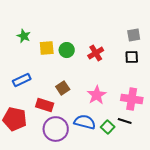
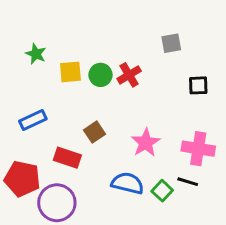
gray square: (134, 35) -> (171, 43), moved
red cross: (96, 53) -> (129, 75), moved
purple circle: (56, 129) -> (57, 203), moved

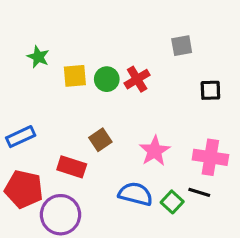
blue rectangle: (33, 120) -> (21, 137), moved

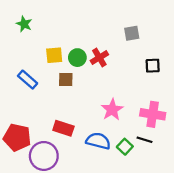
green star: (38, 57) -> (24, 24), moved
blue rectangle: (21, 137) -> (28, 80), moved, turned 66
brown square: (100, 140) -> (66, 80), moved, turned 35
red rectangle: (72, 167) -> (63, 128), moved

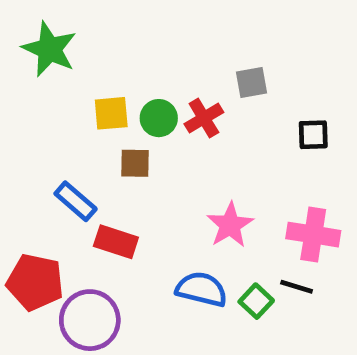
green star: (24, 24) -> (49, 49), size x1.6
gray square: (132, 33) -> (251, 82), moved
blue rectangle: (28, 80) -> (76, 201), moved
red rectangle: (63, 128) -> (116, 242), moved

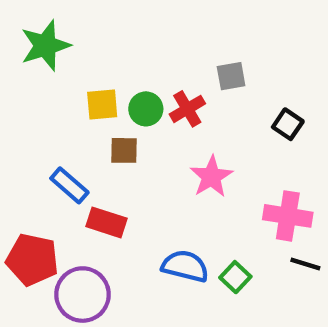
green star: (49, 49) -> (45, 46), turned 30
black square: (313, 135) -> (288, 124), turned 36
pink star: (230, 225) -> (211, 177), moved
black line: (297, 287) -> (305, 264), moved

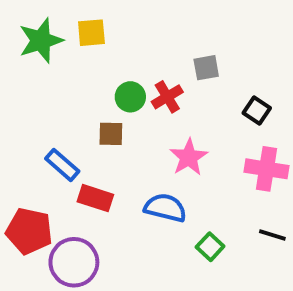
yellow square: (102, 105) -> (91, 33), moved
pink cross: (288, 216) -> (267, 169), moved
blue semicircle: (185, 266) -> (165, 208), moved

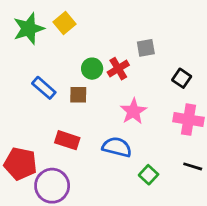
yellow square: (91, 33) -> (64, 23), turned -35
blue rectangle: (62, 165) -> (44, 88), moved

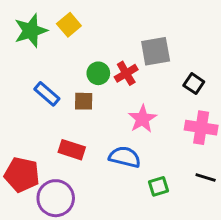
gray square: (146, 48) -> (156, 51), size x1.5
green square: (149, 175) -> (159, 186), turned 30

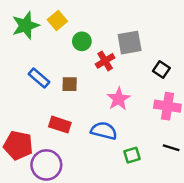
green circle: (98, 73) -> (82, 41), moved

